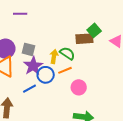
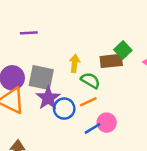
gray square: (28, 49) -> (41, 78), size x1.5
yellow arrow: (54, 56) -> (75, 63), moved
blue line: (29, 89) -> (93, 128), moved

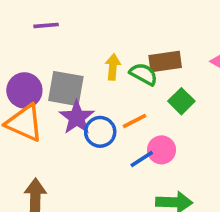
green square: (123, 50) -> (181, 101), moved
green semicircle: (90, 80) -> (143, 74), moved

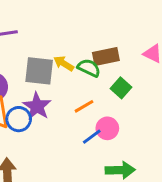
yellow arrow: (113, 67) -> (64, 63), turned -60
gray square: (66, 89) -> (39, 71), moved
blue circle: (100, 132) -> (19, 119), moved

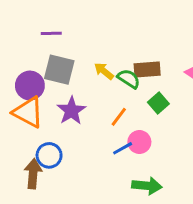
gray square: (39, 71) -> (59, 70), moved
orange line: (84, 106) -> (119, 117), turned -30
blue circle: (19, 119) -> (49, 155), moved

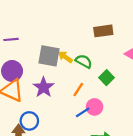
purple line: (51, 33) -> (11, 39), moved
brown rectangle: (147, 69) -> (103, 31), moved
gray square: (59, 70) -> (49, 56), moved

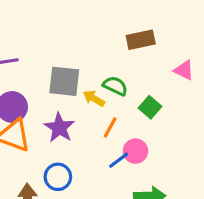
yellow arrow: (65, 57) -> (94, 98), moved
blue circle: (29, 121) -> (58, 177), moved

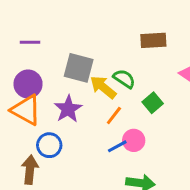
yellow arrow: (94, 98) -> (103, 87), size x1.4
blue circle: (58, 177) -> (49, 145), moved

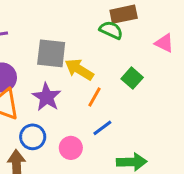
green semicircle: (124, 79) -> (111, 30), moved
pink circle: (134, 140) -> (71, 148), moved

